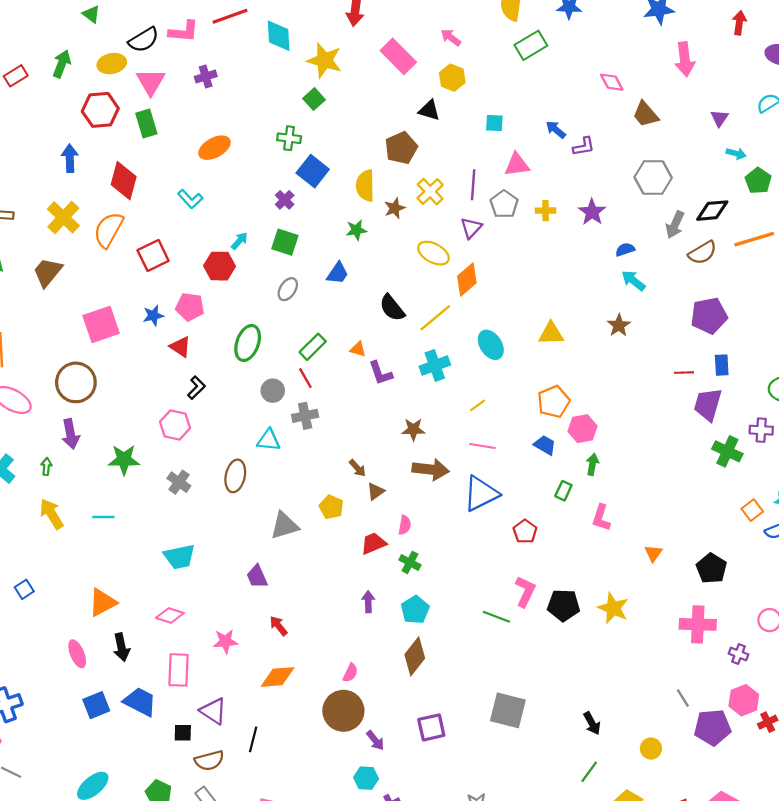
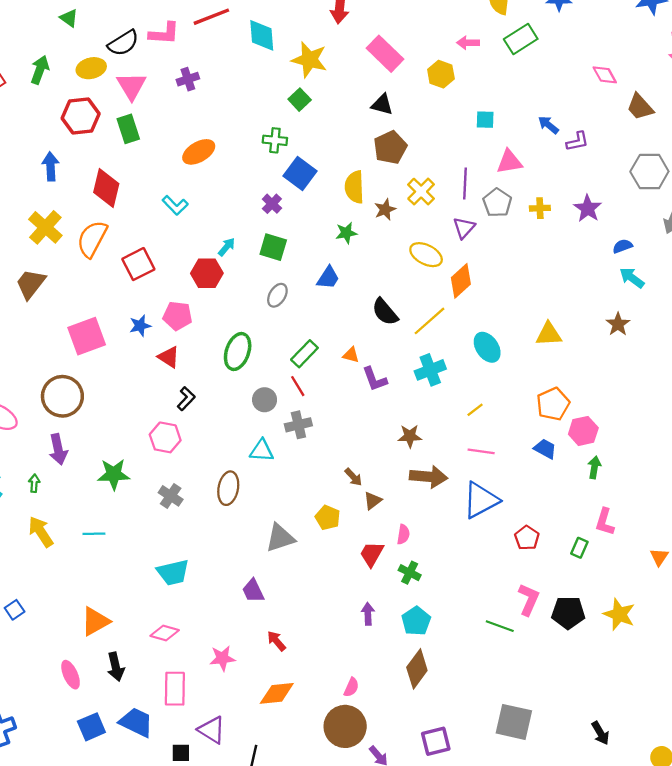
pink arrow: (451, 37) -> (468, 43), moved, turned -35
black triangle: (429, 110) -> (382, 105), moved
green rectangle: (563, 491) -> (579, 548), moved
red trapezoid: (373, 543) -> (372, 554), turned -36

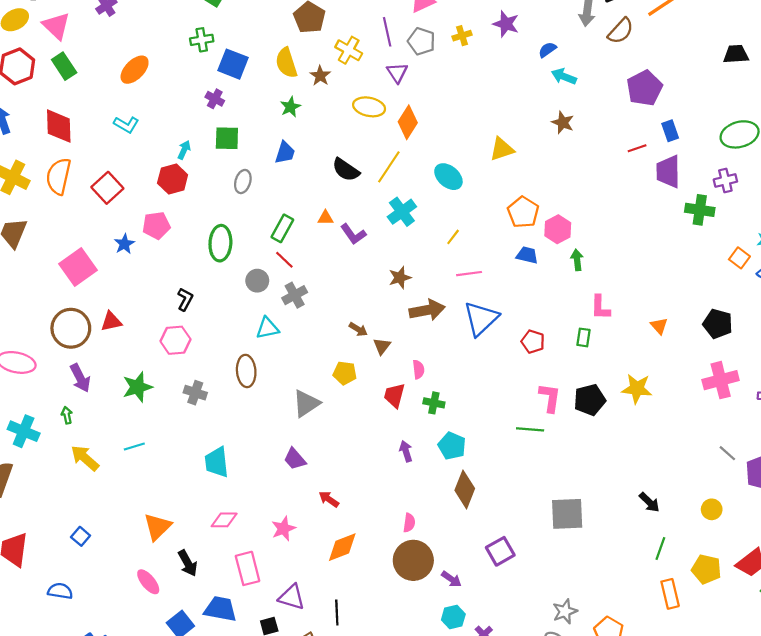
red triangle: (169, 357) -> (111, 321), moved, turned -30
cyan trapezoid: (173, 572) -> (217, 462), turned 112

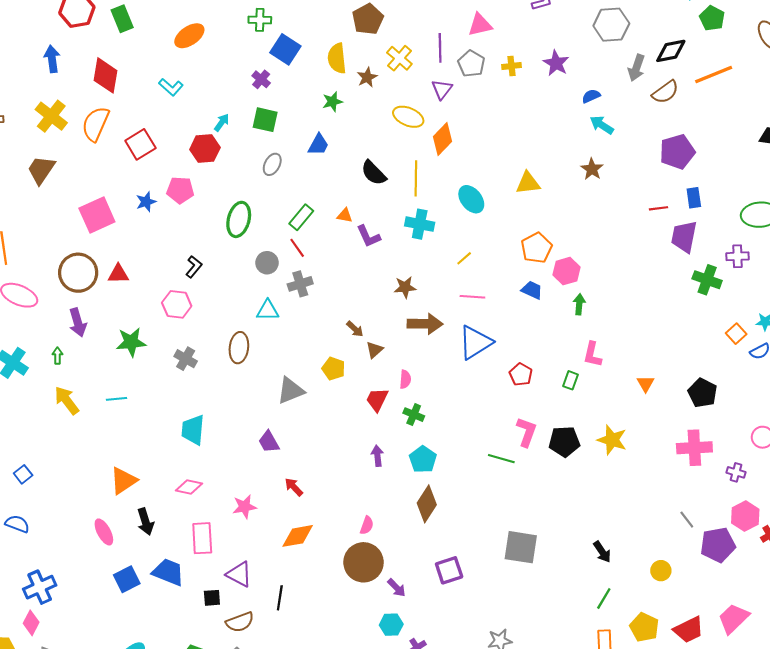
yellow line: (389, 167) -> (416, 178), turned -44
cyan cross: (402, 212) -> (420, 224), turned 36
blue square: (81, 536) -> (23, 474), moved

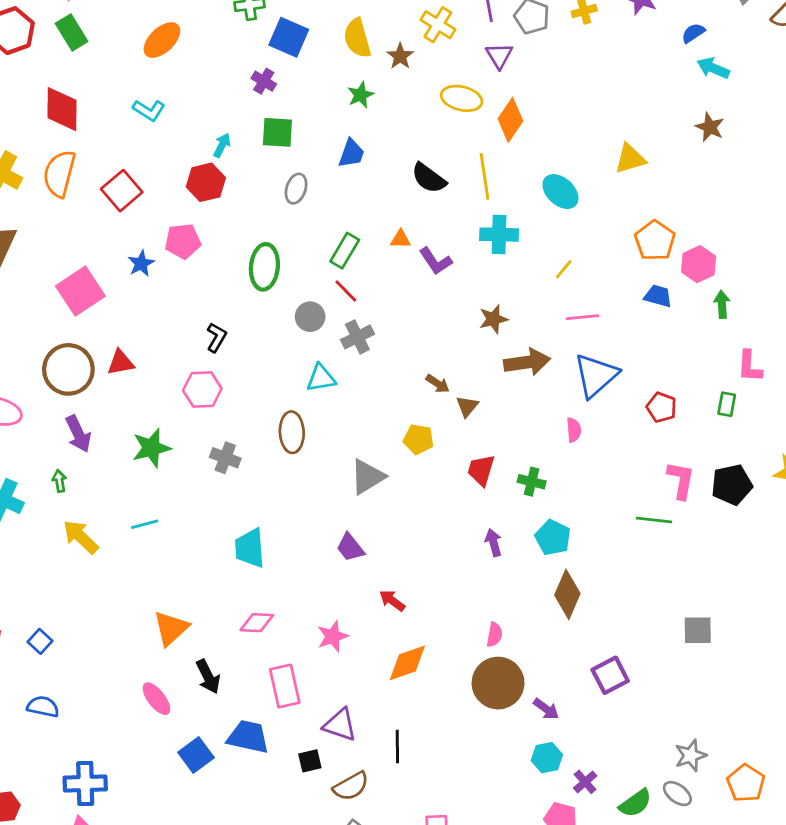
pink semicircle: (405, 379) -> (574, 430), moved
gray square: (521, 547) -> (698, 630), size x0.7
blue cross: (40, 587) -> (85, 783), turned 32

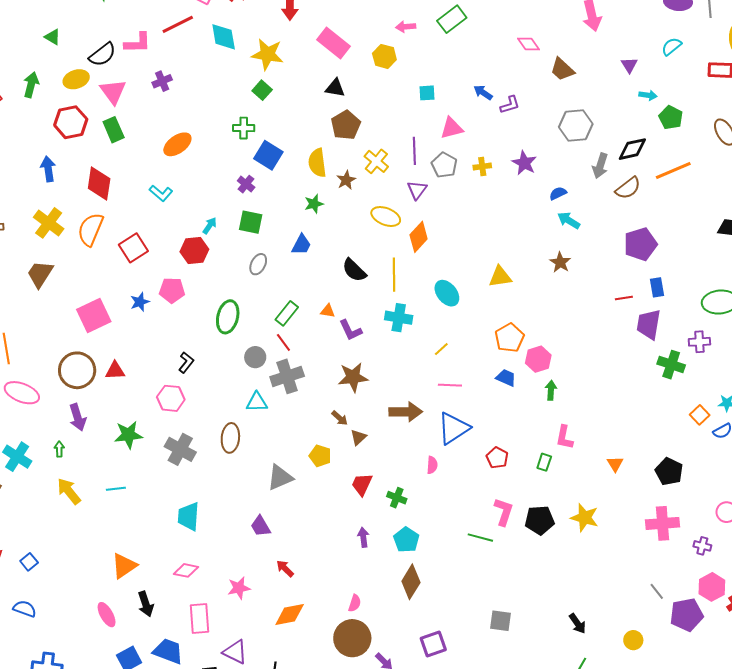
brown star: (493, 319) -> (353, 377), moved, size x1.4
gray cross: (357, 337) -> (287, 376), size x1.4
gray cross: (225, 458) -> (180, 449), size x1.4

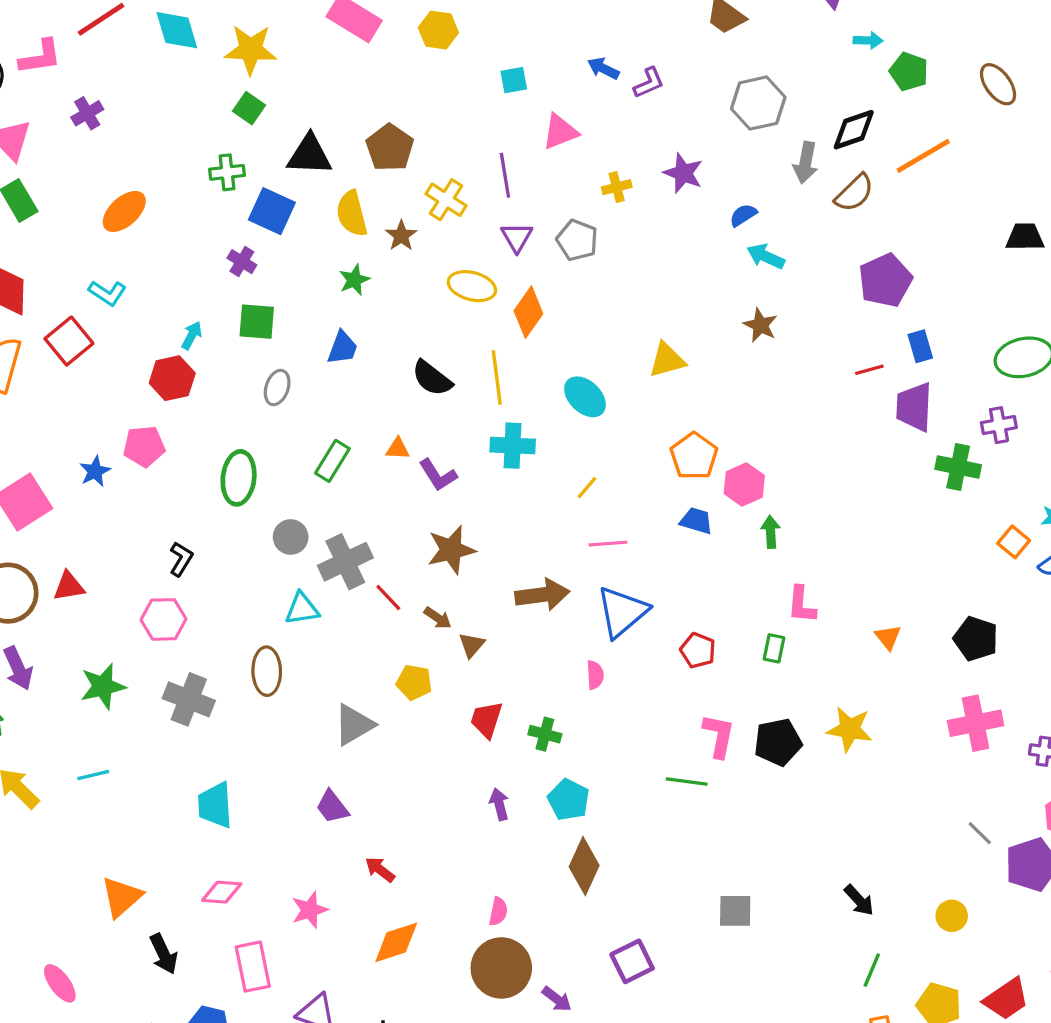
black triangle: (335, 88) -> (309, 155), moved, size x1.4
gray pentagon: (444, 165) -> (577, 240), moved
red square: (133, 248) -> (69, 341), moved
red line: (283, 342) -> (388, 597), moved
pink ellipse: (107, 615) -> (60, 983), moved

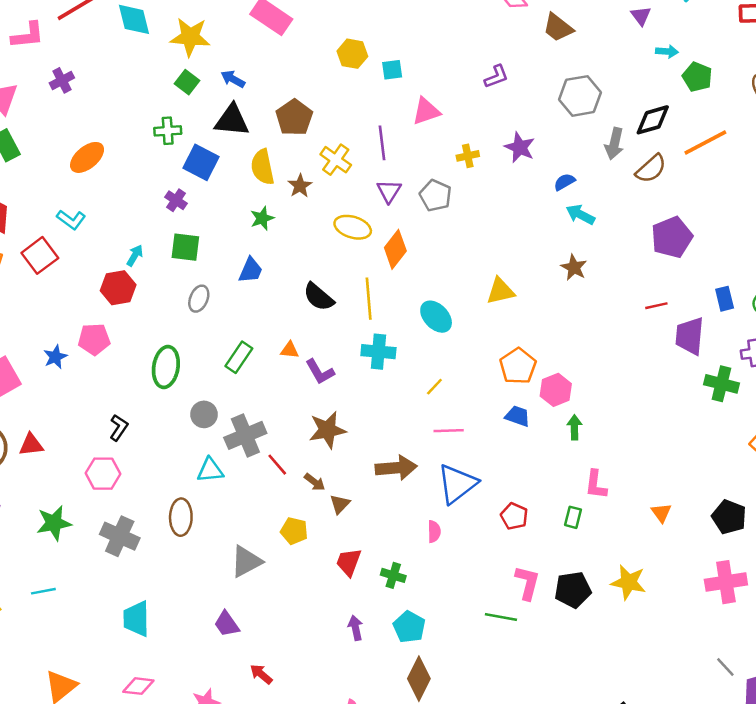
yellow hexagon: (438, 30) -> (352, 54), moved
blue arrow: (603, 68) -> (233, 79), moved
blue rectangle: (920, 346) -> (725, 299), moved

